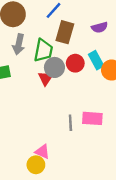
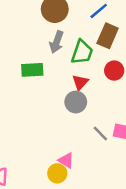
gray circle: (54, 67) -> (76, 102), moved
gray line: (70, 123) -> (100, 133), turned -49

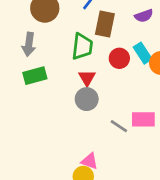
gray arrow: (57, 42) -> (29, 44), moved

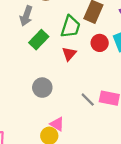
green rectangle: (35, 76) -> (39, 40), moved, turned -42
gray circle: (87, 99) -> (42, 88), moved

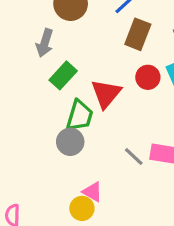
green trapezoid: (71, 27) -> (80, 116), moved
red triangle: (69, 54) -> (106, 94), size x1.5

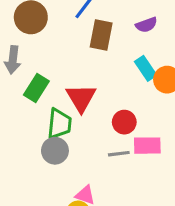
red circle: (148, 77) -> (124, 122), moved
gray line: (134, 157) -> (119, 154), turned -40

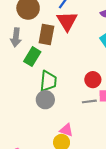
brown rectangle: (101, 35) -> (46, 34), moved
red triangle: (81, 98) -> (67, 21), moved

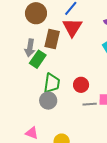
gray arrow: (16, 37) -> (30, 48), moved
red circle: (93, 80) -> (81, 85), moved
pink triangle: (66, 130) -> (32, 133), moved

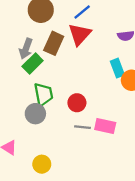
green trapezoid: (52, 83) -> (43, 94), turned -30

